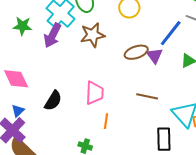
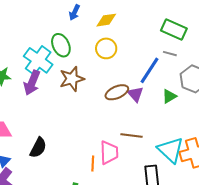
pink trapezoid: (95, 93) -> (109, 153), moved

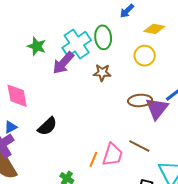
brown star: (72, 79) -> (102, 73), size x0.7
purple triangle: (135, 94) -> (157, 108), size x1.4

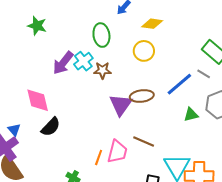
cyan cross: (77, 44) -> (83, 61), moved, size x0.7
green star: (37, 46) -> (37, 26), moved
pink diamond: (17, 96) -> (38, 100), moved
purple triangle: (157, 108) -> (121, 105), moved
blue triangle: (11, 127) -> (14, 130), turned -40

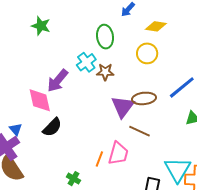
purple arrow: (63, 63) -> (58, 81), moved
brown line: (144, 142) -> (139, 131), moved

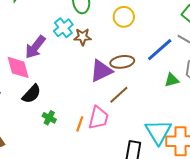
purple triangle: (123, 107) -> (101, 71), turned 30
brown line: (139, 131) -> (119, 95), turned -65
green cross: (73, 179) -> (49, 118), moved

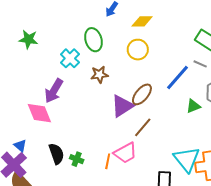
cyan cross: (63, 28) -> (70, 58), moved
brown ellipse: (122, 62) -> (142, 94), turned -35
black semicircle: (32, 94) -> (56, 154), moved, turned -55
pink trapezoid: (98, 118) -> (125, 153), turned 55

